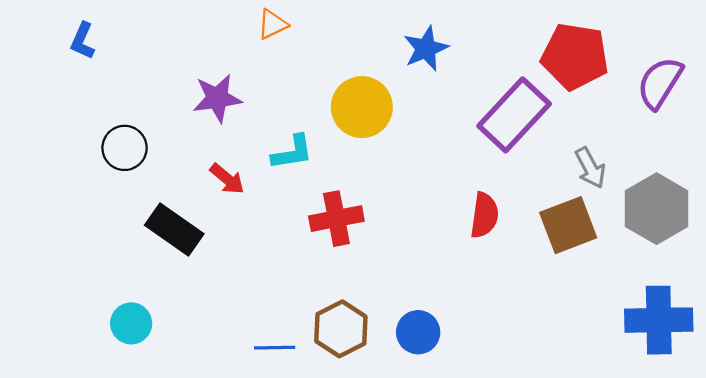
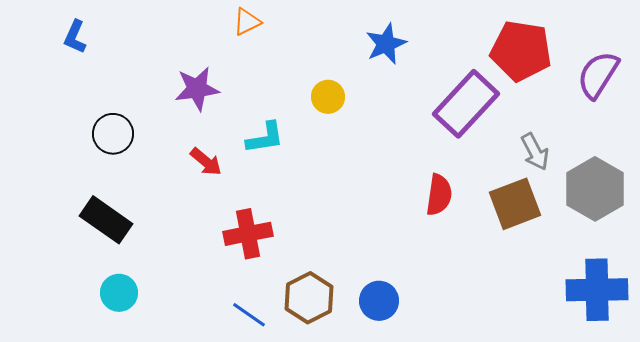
yellow circle: (362, 107) -> (328, 97), size x0.6
red cross: (336, 219) -> (248, 234), moved
black rectangle: (174, 230) -> (106, 220), moved
blue line: (275, 348) -> (249, 315), turned 36

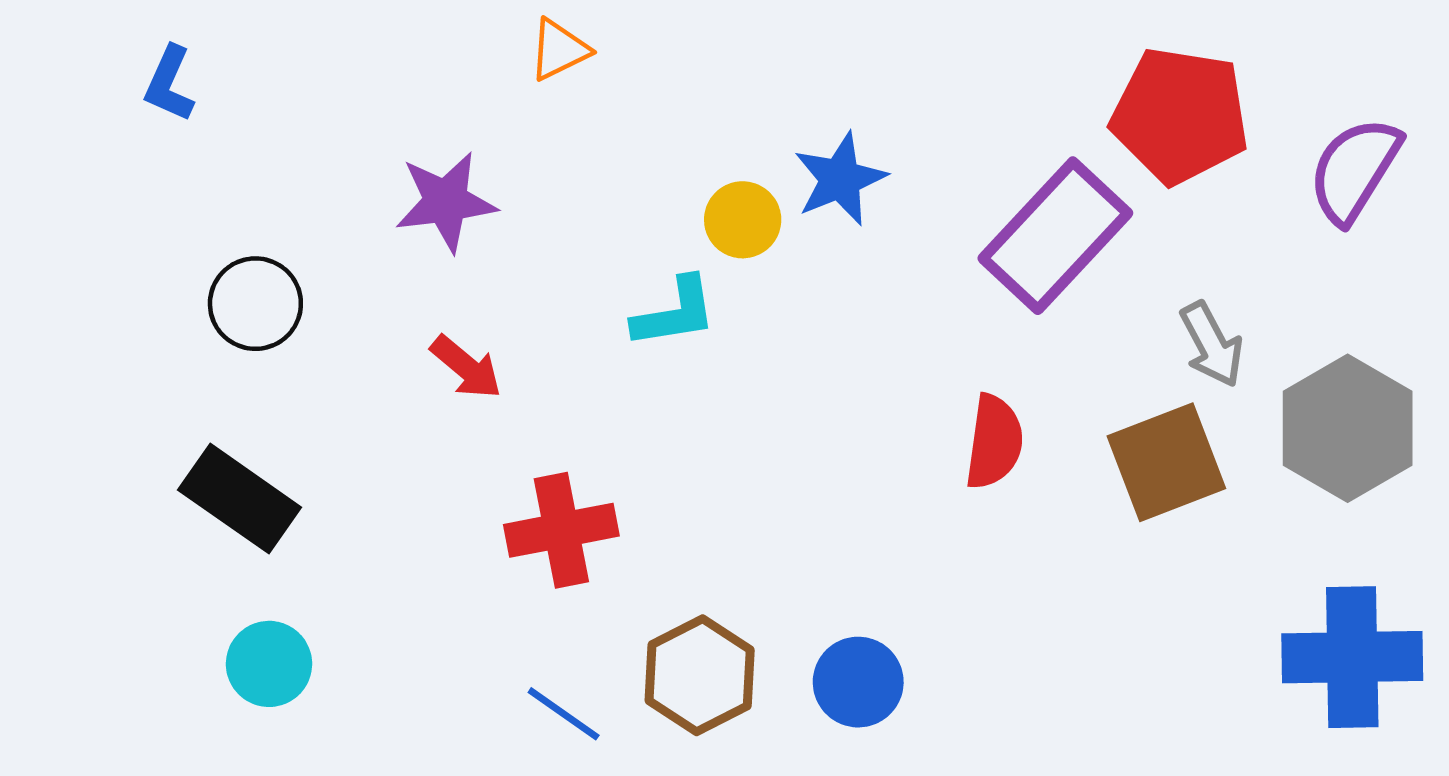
blue star: (386, 44) -> (840, 179), moved
cyan L-shape: (265, 138) -> (675, 313), moved

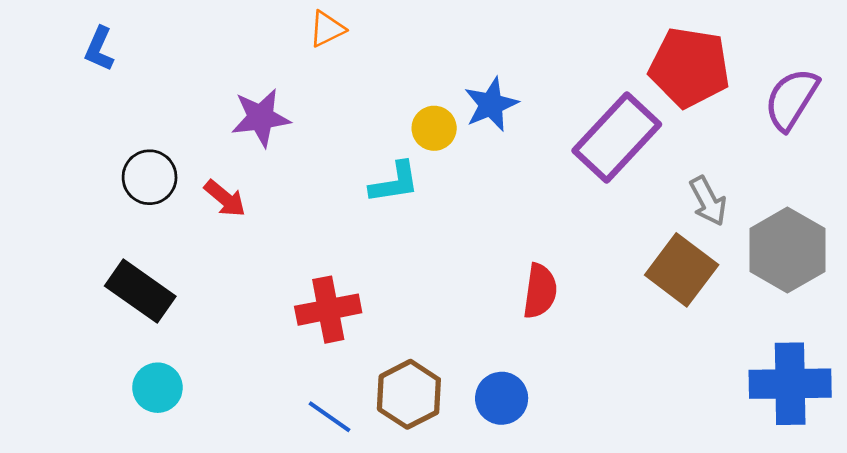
red arrow: (466, 367) -> (225, 198), moved
red semicircle: (994, 442) -> (540, 291), moved
brown square: (1166, 462) -> (682, 270), turned -32

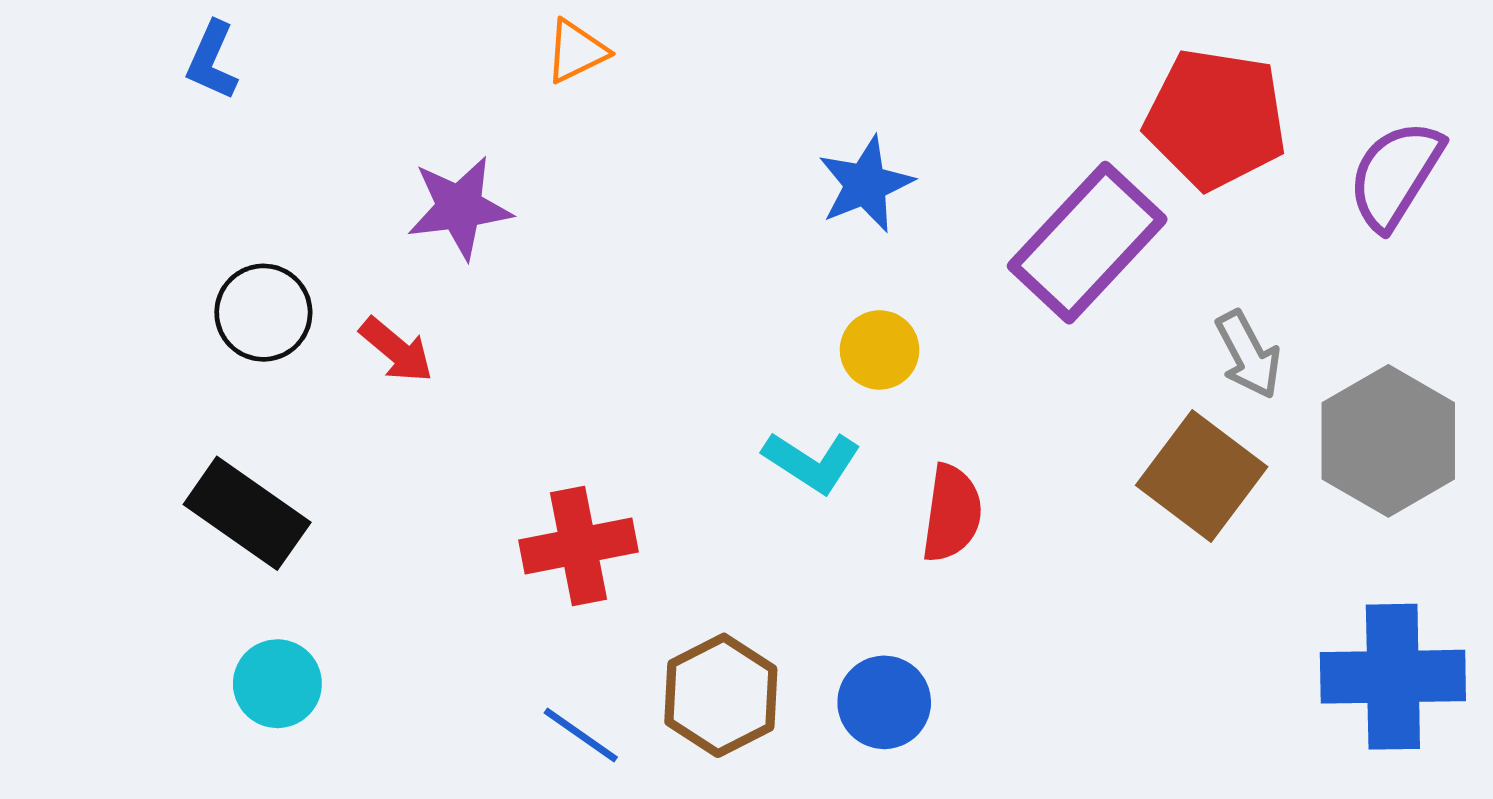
blue L-shape: (99, 49) -> (212, 61), moved
yellow circle: (434, 128) -> (880, 350), moved
cyan L-shape: (394, 183) -> (812, 462), moved, turned 42

